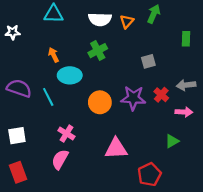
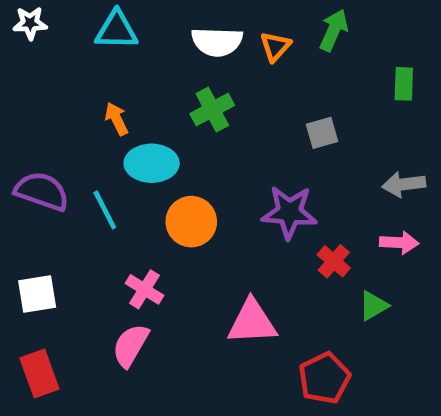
white star: (13, 32) -> (30, 23), moved
red cross: (161, 95) -> (334, 261), moved
orange circle: (100, 102) -> (191, 222), moved

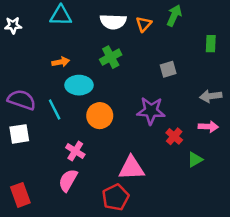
white star: (30, 23) -> (13, 25), moved
orange arrow: (117, 119) -> (61, 62), turned 105
white square: (37, 294) -> (19, 134), moved
red pentagon: (324, 378) -> (116, 197), moved

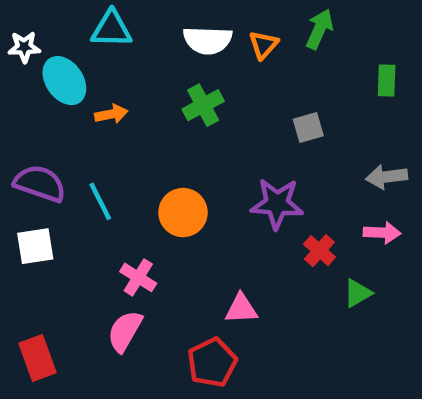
cyan ellipse: (79, 85) -> (64, 81), moved, turned 55
pink triangle: (131, 168) -> (241, 309), size x0.7

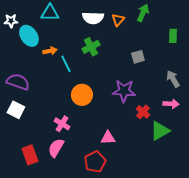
gray arrow: (387, 177) -> (173, 79), turned 66
cyan line: (100, 201) -> (66, 64), moved
white square: (35, 246) -> (16, 110), turned 36
green triangle: (358, 293) -> (160, 131), size x1.5
red rectangle: (38, 358) -> (30, 155), moved

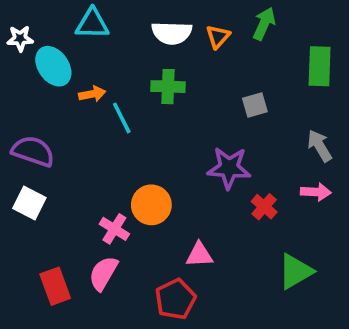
green rectangle: (173, 36) -> (320, 66), size x1.5
green cross: (91, 47) -> (168, 87), turned 30
orange circle: (82, 95) -> (151, 205), moved
green triangle: (160, 131) -> (296, 271), moved

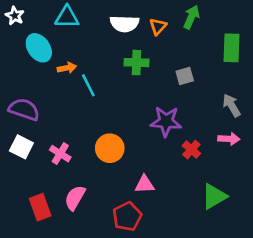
white star: (20, 38) -> (15, 16), moved, turned 30
green cross: (168, 87) -> (137, 63), moved
pink cross: (114, 229) -> (60, 154), moved

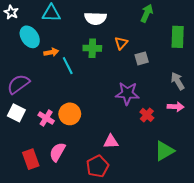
orange triangle: (158, 26) -> (121, 43), moved
green cross: (137, 63) -> (92, 48), moved
purple semicircle: (24, 109) -> (18, 84), turned -55
orange circle: (110, 148) -> (70, 114), moved

